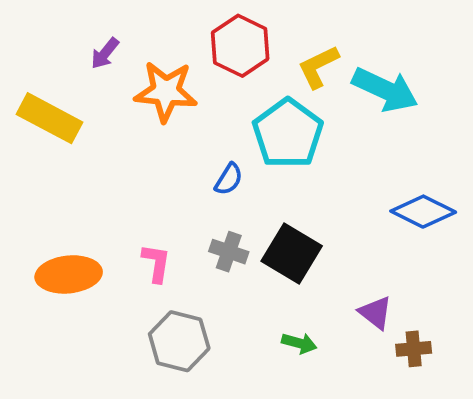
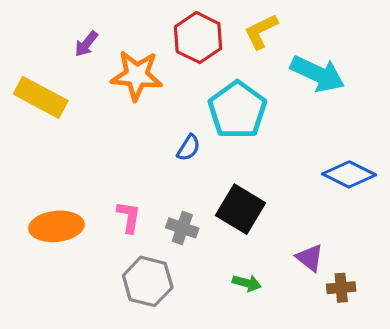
yellow L-shape: (318, 67) -> (261, 31), moved
gray cross: (229, 252) -> (182, 228), moved

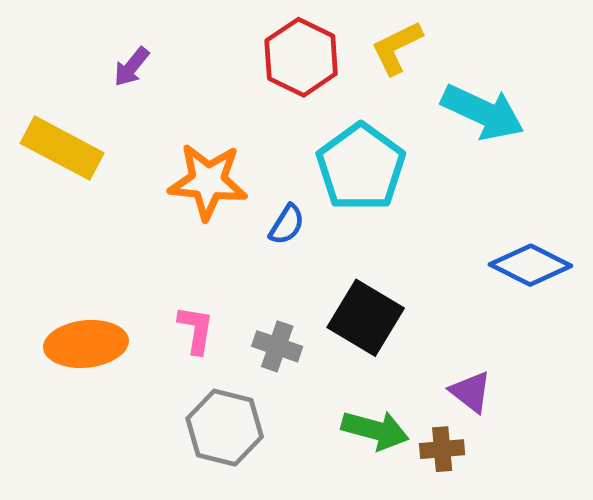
orange star: (137, 75) -> (208, 181), moved
green arrow: (247, 283) -> (375, 430), size x1.5
brown cross: (341, 288) -> (442, 449), moved

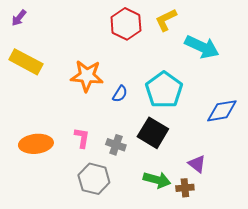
purple arrow: (131, 67) -> (19, 18), moved
cyan pentagon: (361, 167) -> (164, 90), moved
blue diamond: (530, 265) -> (222, 111), turned -36

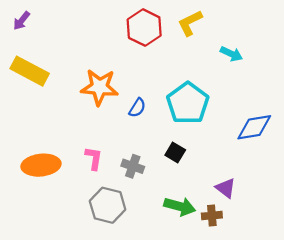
cyan arrow: (202, 47) -> (231, 54), size x0.6
black square: (153, 133) -> (175, 152), size x0.6

